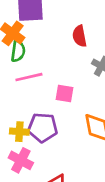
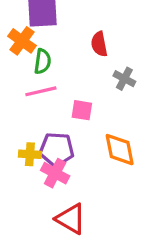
green semicircle: (18, 51) -> (43, 61), moved
pink cross: (21, 160) -> (55, 173), moved

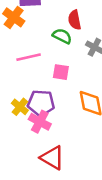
green semicircle: (43, 61) -> (62, 36), moved, turned -72
yellow cross: (30, 154) -> (20, 107), turned 35

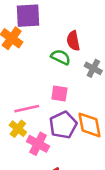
pink line: (29, 57) -> (27, 109), moved
purple pentagon: (41, 103) -> (63, 125), moved, turned -30

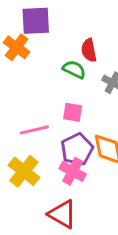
yellow cross: (18, 129) -> (24, 171), moved, size x1.5
pink cross: (38, 144) -> (73, 171), moved

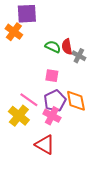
red semicircle: (89, 50) -> (67, 47), moved
pink line: (34, 130) -> (29, 100), moved, turned 48

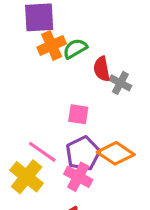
orange cross: (14, 32) -> (52, 45), moved, turned 30
green semicircle: (53, 47) -> (75, 49), moved, turned -56
orange diamond: (76, 101) -> (116, 153), turned -45

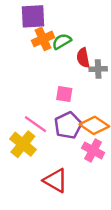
gray cross: (120, 83) -> (98, 69), turned -30
pink cross: (78, 177) -> (93, 150), moved

